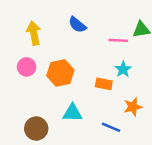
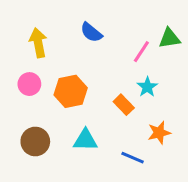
pink line: (118, 40) -> (141, 52), turned -60
orange rectangle: (104, 84) -> (124, 105), turned 35
brown circle: (36, 129) -> (35, 141), moved

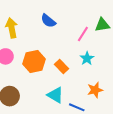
orange rectangle: (124, 105) -> (61, 67), moved
cyan triangle: (85, 140) -> (55, 95), moved, turned 30

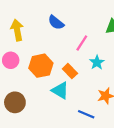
pink line: (83, 34) -> (82, 43), moved
cyan triangle: (55, 95) -> (60, 90), moved

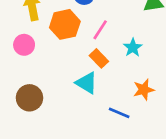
pink line: (82, 43) -> (100, 30), moved
orange hexagon: (41, 66) -> (65, 24), moved

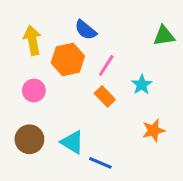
pink circle: (24, 45) -> (34, 91), moved
cyan triangle: (87, 83) -> (72, 142), moved
blue line: (119, 113) -> (100, 163), moved

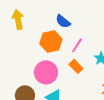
yellow arrow: (32, 40) -> (18, 19), moved
pink circle: (34, 91) -> (46, 72), moved, size x1.5

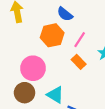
pink circle: (46, 72) -> (33, 68), moved

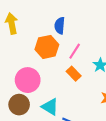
blue semicircle: (65, 14) -> (60, 26), turned 56

